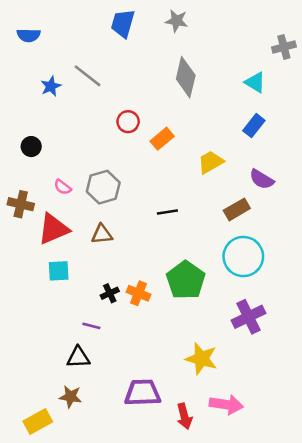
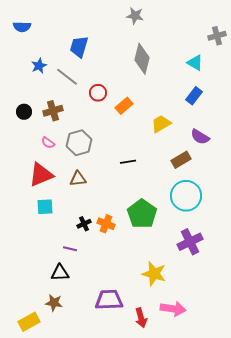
blue trapezoid: (123, 23) -> (79, 47), moved
gray line: (87, 76) -> (67, 77), moved
brown cross: (21, 204) -> (53, 111), moved, turned -30

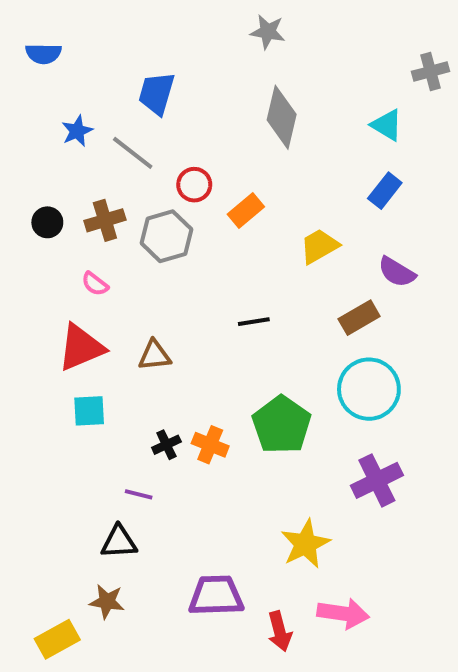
gray hexagon: (79, 143) -> (166, 236), moved
yellow star: (154, 274) -> (305, 544), turned 30

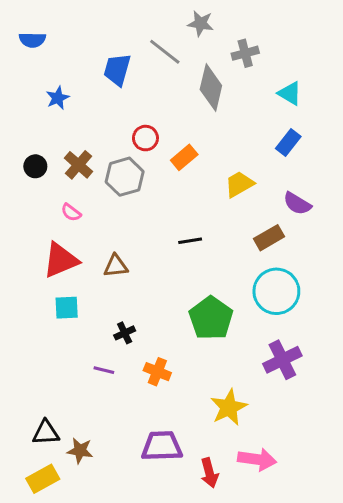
gray cross: (430, 71) -> (245, 53), moved
gray line: (133, 153) -> (165, 52), moved
brown cross: (105, 220) -> (78, 165), turned -32
orange cross: (210, 445) -> (157, 372), moved
black triangle: (119, 542) -> (46, 433), moved

